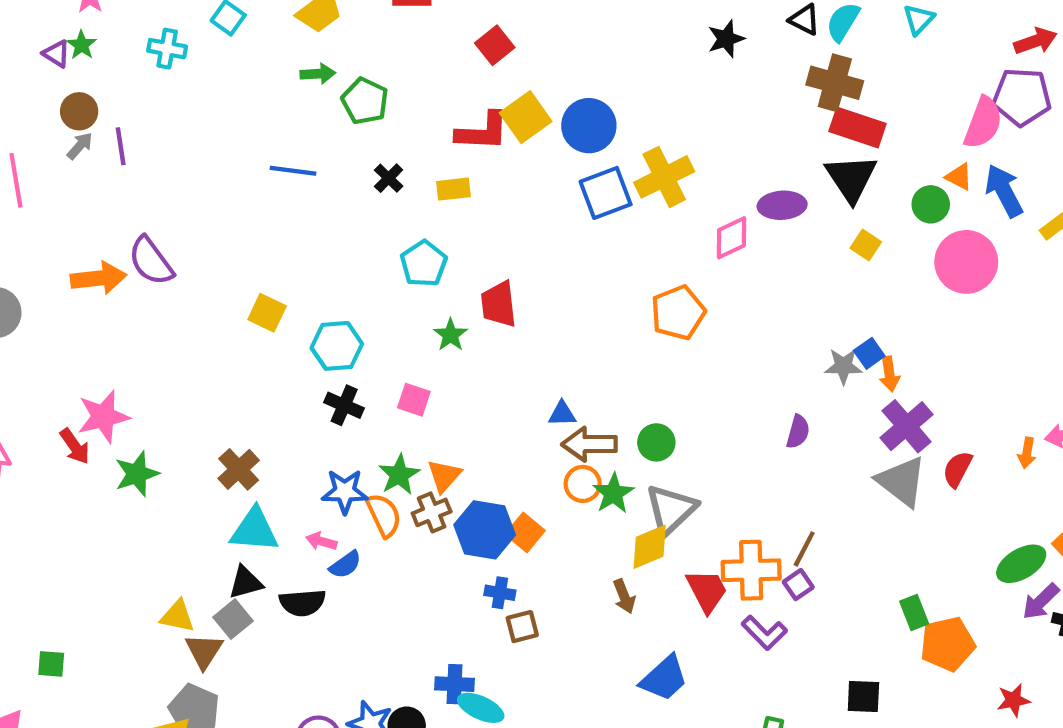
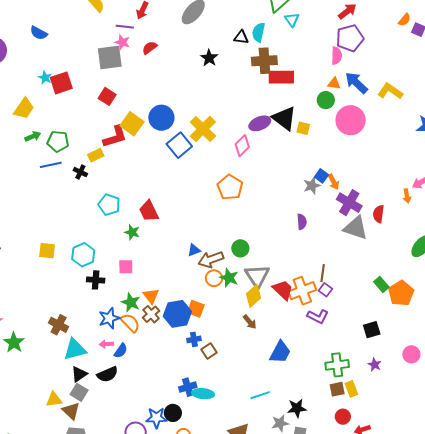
pink semicircle: (983, 123) -> (337, 56), size x0.7
blue line: (293, 171) -> (51, 165), moved
black triangle: (851, 178) -> (284, 118), moved
yellow rectangle: (453, 189) -> (96, 155), moved
red trapezoid: (707, 591) -> (283, 290), moved

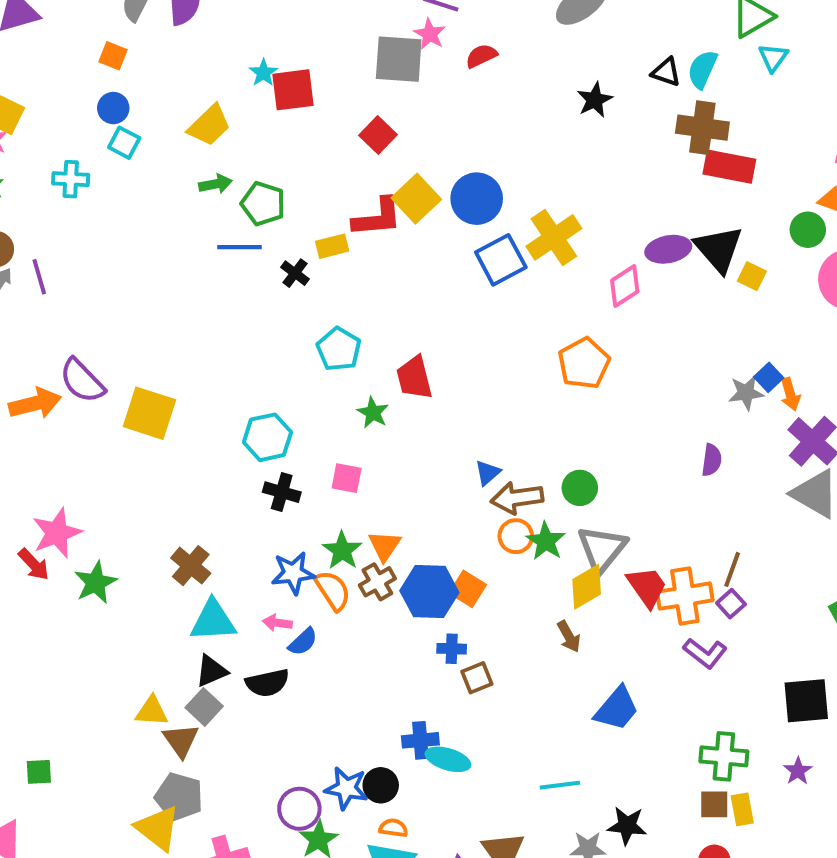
blue triangle: (194, 250) -> (488, 473), turned -32
yellow square: (47, 251) -> (149, 413), moved, size x1.5
black square: (372, 330) -> (806, 701), size x1.4

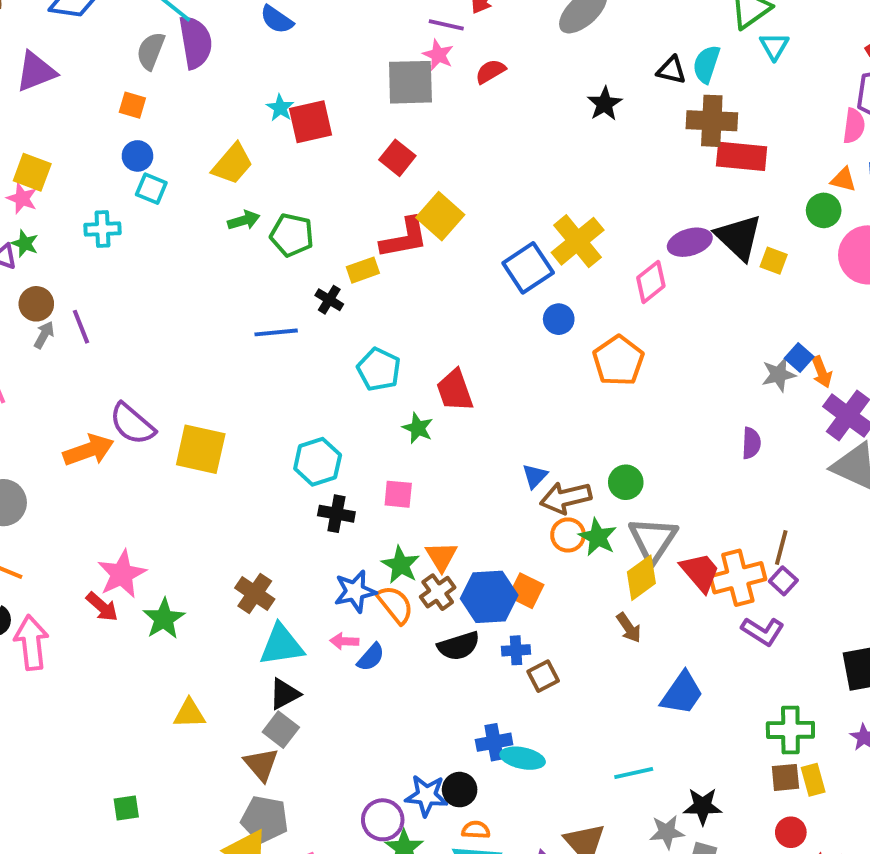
blue circle: (477, 199) -> (559, 319), moved, size x0.6
blue line: (240, 247) -> (276, 332), moved
black semicircle: (267, 683) -> (459, 646), moved
yellow triangle: (152, 711) -> (189, 714), moved

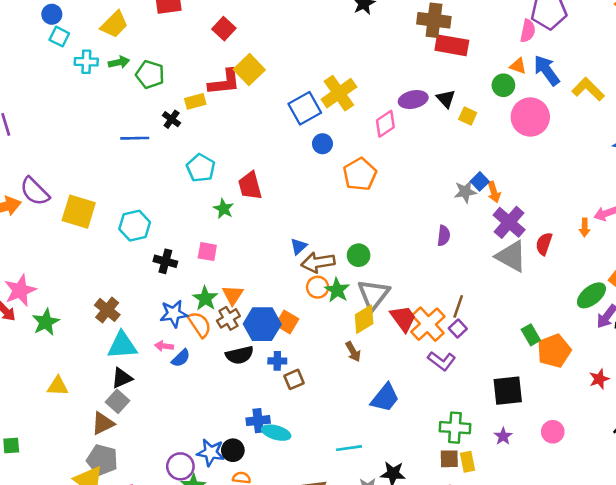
cyan cross: (103, 229) -> (86, 62), moved
black triangle: (739, 237) -> (446, 99), size x0.6
cyan hexagon: (318, 462) -> (135, 226), moved
orange cross: (738, 578) -> (428, 324), turned -32
brown triangle: (261, 764) -> (103, 423), turned 40

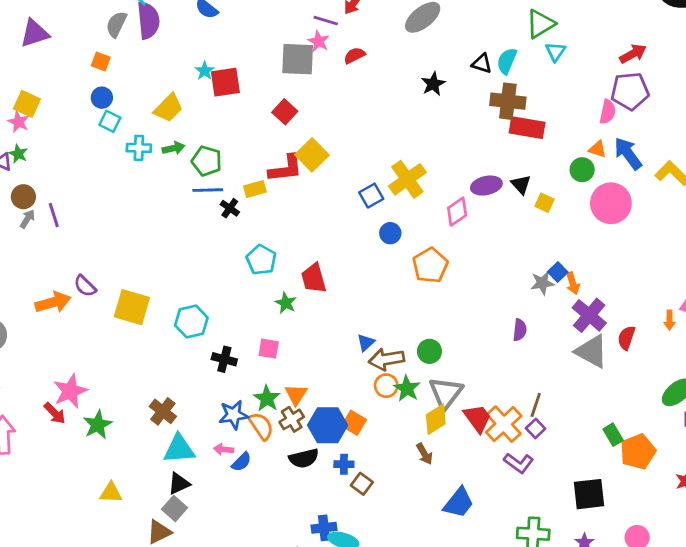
blue square: (305, 108) -> (371, 196), size x0.7
blue line: (135, 138) -> (208, 190), moved
purple semicircle: (35, 191) -> (85, 286), size x0.7
brown square: (294, 379) -> (362, 484), turned -30

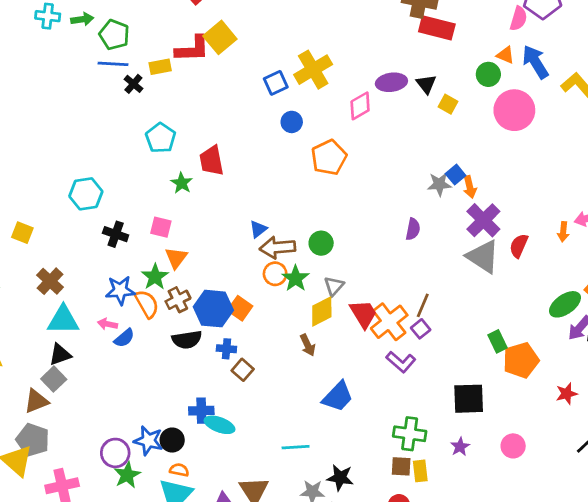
yellow square: (132, 307) -> (22, 233), moved, size x0.6
gray triangle: (446, 393) -> (334, 286), size x0.6
orange triangle: (296, 395) -> (176, 258), moved

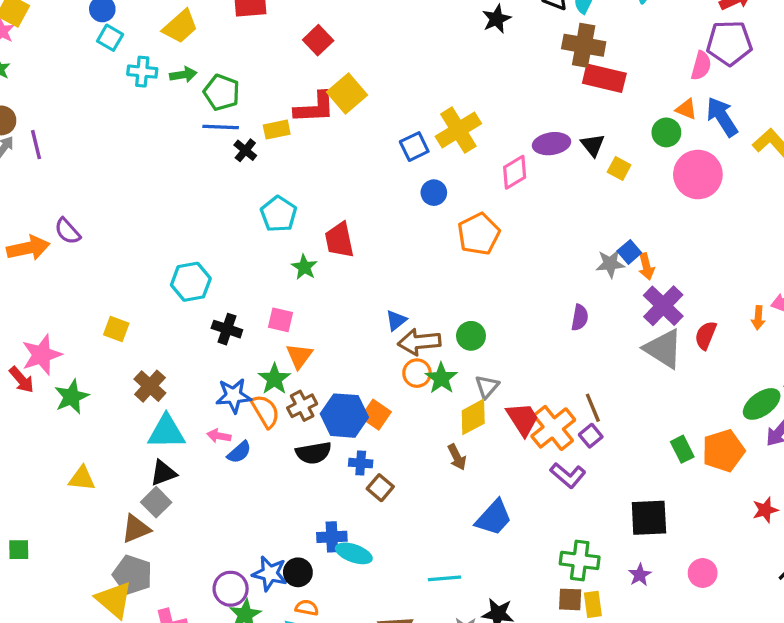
brown line: (423, 305) -> (593, 408), turned -45
orange pentagon: (521, 360) -> (723, 451), moved

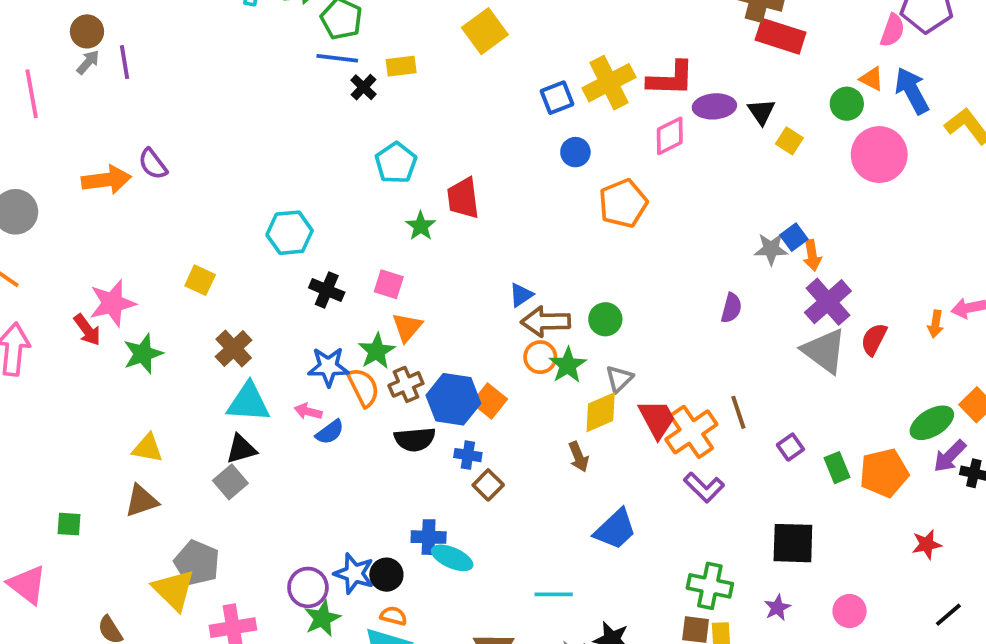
red L-shape: (315, 108) -> (671, 79), moved
purple square: (591, 436) -> (790, 447), moved
brown triangle: (136, 529) -> (141, 501), moved

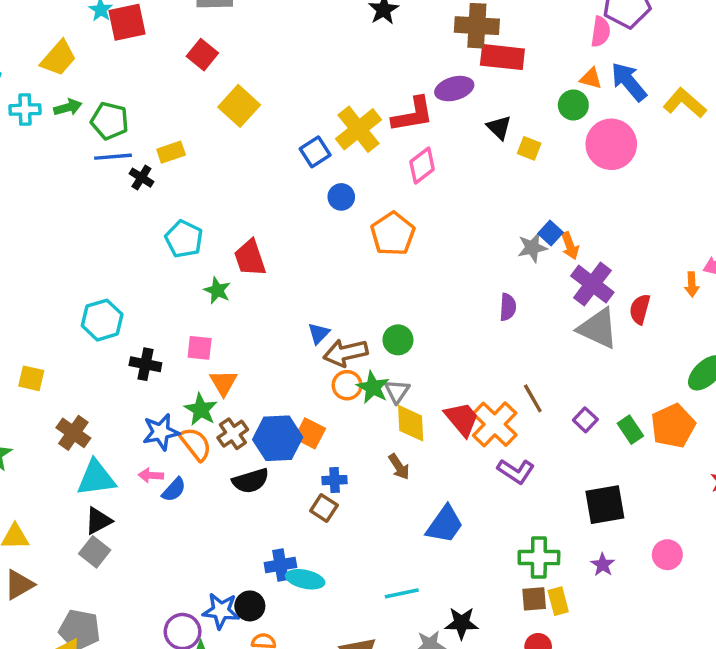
purple ellipse: (714, 106) -> (454, 89), moved
gray triangle: (619, 379) -> (397, 391), moved
yellow diamond: (601, 412) -> (411, 423), turned -57
blue cross: (468, 455) -> (335, 480), moved

